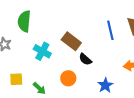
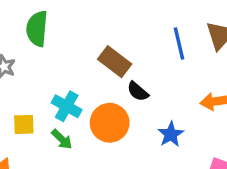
cyan cross: (42, 51) -> (67, 106), moved
orange circle: (68, 78) -> (110, 123), size x1.5

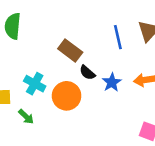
blue star: (171, 134) -> (112, 82), moved
green arrow: (62, 139) -> (26, 117), moved

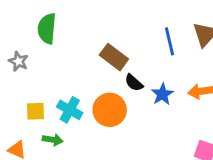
cyan cross: (35, 84) -> (70, 110), moved
green arrow: (26, 117) -> (53, 140), moved, turned -35

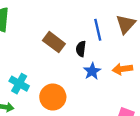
black semicircle: (134, 83) -> (81, 49), moved, turned 56
orange circle: (110, 110) -> (53, 97), moved

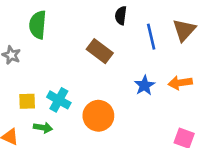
black semicircle: (81, 49) -> (121, 16), moved

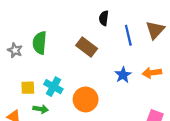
green semicircle: (38, 25) -> (40, 43), moved

